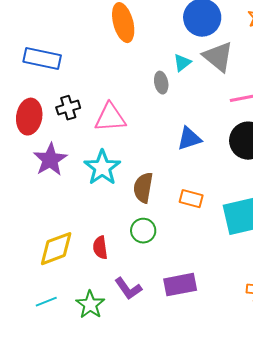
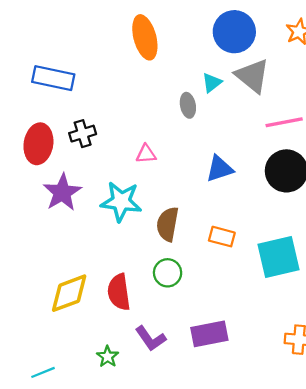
pink triangle: (110, 118) -> (146, 154), moved, size x0.6
cyan star: (102, 168) -> (121, 201), turned -30
red semicircle: (100, 248) -> (119, 292), size x1.4
cyan line: (46, 302) -> (43, 372), moved
green star: (90, 305) -> (108, 357), size x0.7

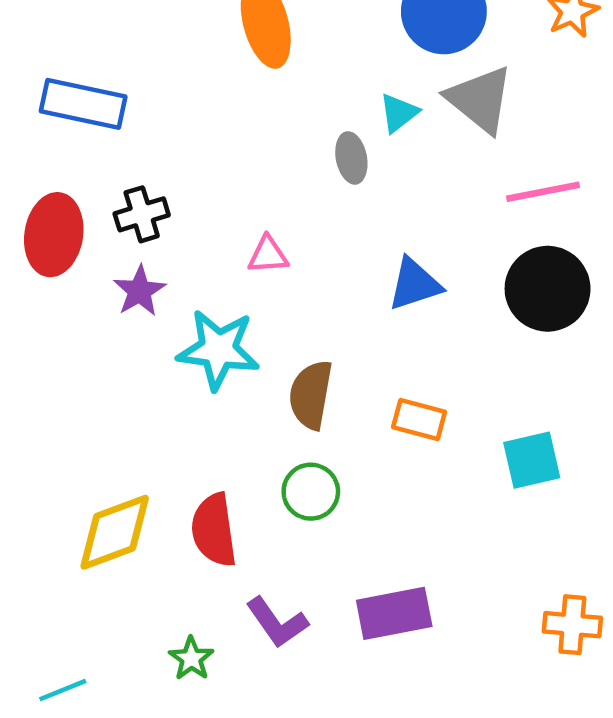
purple star: (62, 192) -> (139, 291), moved, size x0.7
cyan square: (278, 257) -> (532, 460), size x0.7

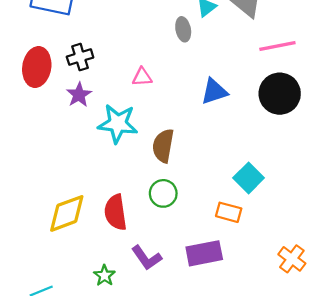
orange rectangle: (419, 419) -> (229, 212), moved
cyan square: (532, 460) -> (249, 178), moved, turned -32
orange cross: (572, 625) -> (292, 259), turned 32

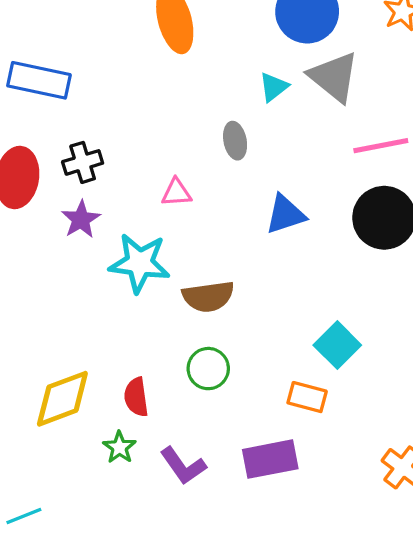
gray ellipse: (183, 29) -> (235, 141), moved
brown semicircle: (163, 146) -> (208, 296), turned -108
red semicircle: (116, 212) -> (136, 397), size x0.7
green star: (104, 276) -> (119, 447), moved

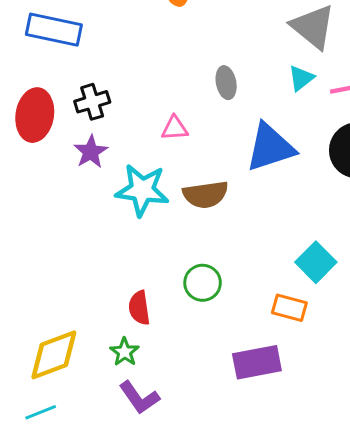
cyan triangle: (274, 87) -> (301, 78), moved
blue triangle: (285, 214) -> (270, 147), size x1.4
brown semicircle: (208, 296) -> (205, 194), moved
yellow diamond: (62, 399) -> (54, 355), moved
purple L-shape: (183, 466) -> (139, 398), moved

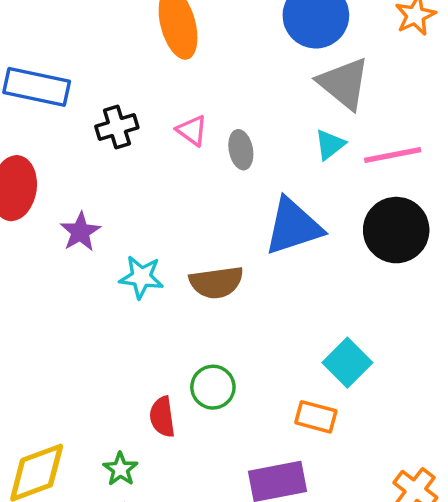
black cross: (92, 102) -> (117, 127), moved
pink triangle: (175, 128) -> (192, 131), moved, turned 40
cyan star: (142, 190) -> (141, 277), size x0.7
red semicircle: (139, 308) -> (162, 417), moved

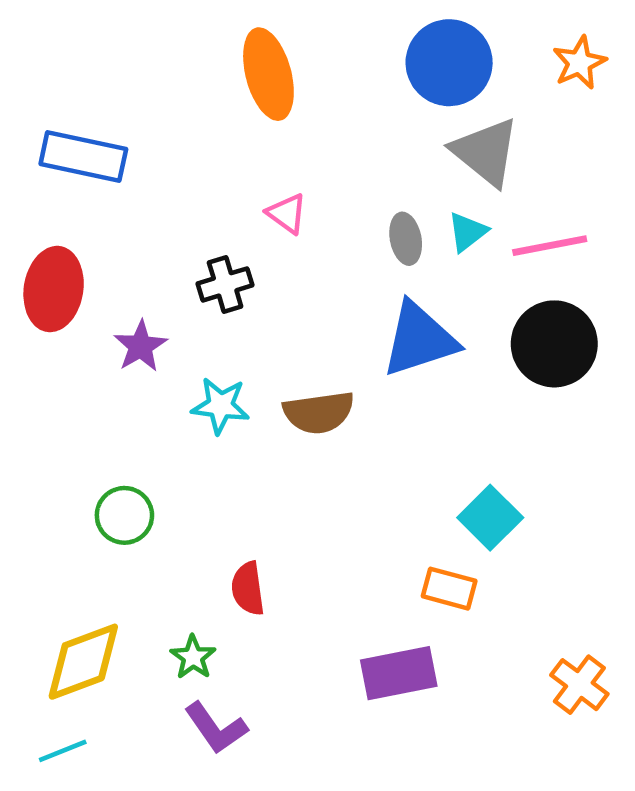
black cross: (117, 127) -> (225, 284), moved
gray ellipse: (241, 150) -> (406, 239), moved
green circle: (213, 387) -> (124, 515), moved

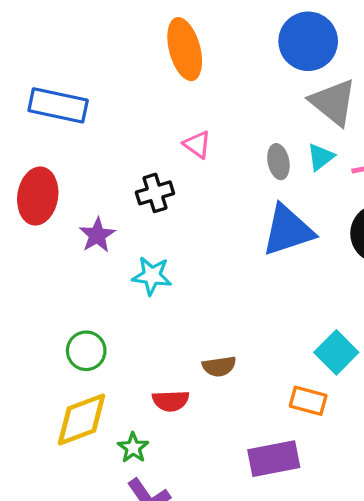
brown semicircle: (319, 412) -> (219, 366), moved, size x0.7
red semicircle: (248, 589) -> (171, 401), turned -84
yellow diamond: (83, 662) -> (82, 420), moved

